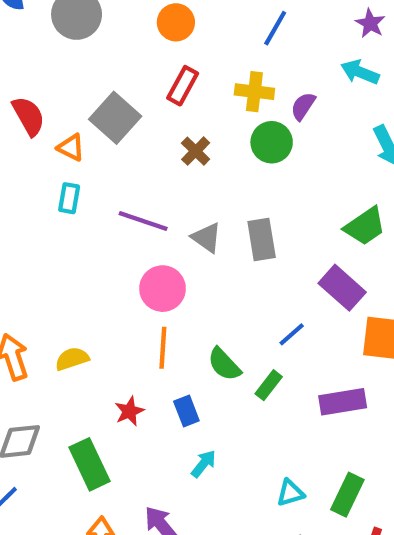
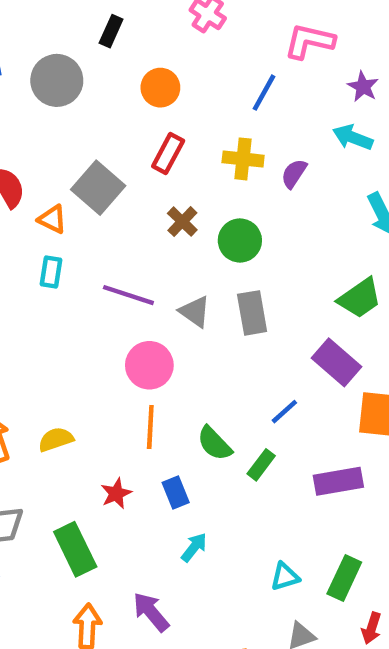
green circle: (272, 142) -> (240, 240), moved

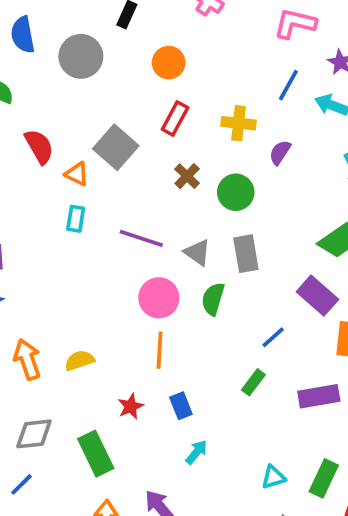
blue line: (264, 93) -> (288, 85), moved
purple semicircle: (294, 174) -> (280, 152), moved
green semicircle: (214, 444) -> (213, 299), moved, turned 60

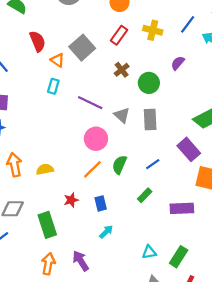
yellow cross: (239, 123) -> (153, 30), moved
green semicircle: (213, 299) -> (119, 165), moved
blue line: (273, 337) -> (153, 164), moved
orange line: (160, 350) -> (92, 169), turned 35

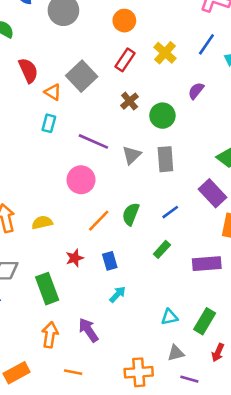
yellow cross: (153, 30) -> (165, 53), turned 30
gray triangle: (122, 115) -> (132, 155), turned 35
pink circle: (96, 139) -> (81, 180), moved

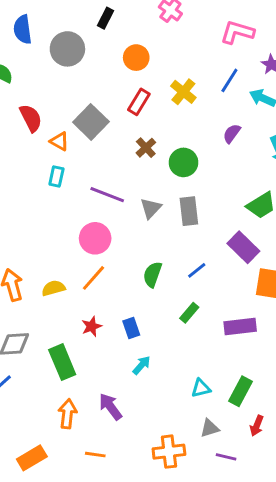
purple semicircle: (196, 91) -> (232, 133), moved
orange line: (99, 221) -> (94, 278), moved

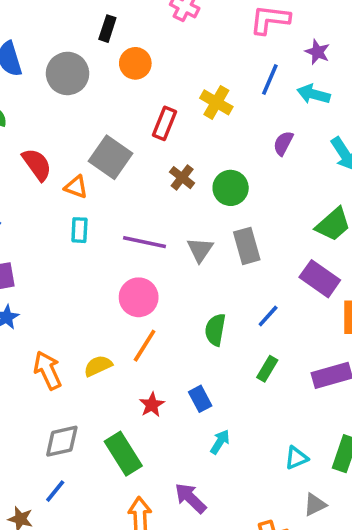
orange circle: (136, 58) -> (135, 63), moved

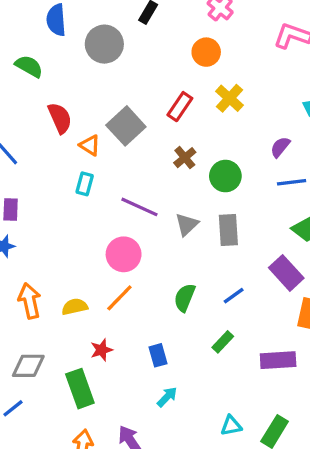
orange circle: (135, 63) -> (206, 52), moved
blue line: (270, 80) -> (292, 182), moved, turned 48
red star: (152, 405) -> (101, 350), moved

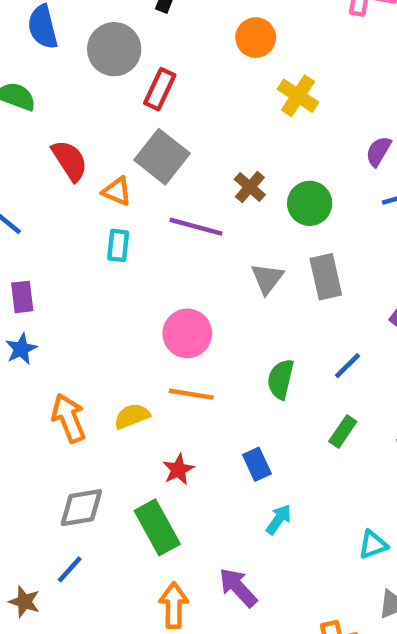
red rectangle: (180, 107) -> (160, 89), moved
purple line: (139, 207) -> (196, 227), moved
orange line: (119, 298) -> (191, 394), turned 64

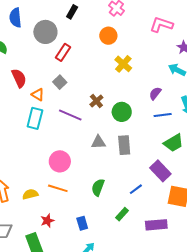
gray square: (162, 157) -> (60, 82), size x0.6
cyan rectangle: (118, 245) -> (35, 118), size x1.5
gray triangle: (267, 278) -> (98, 142), turned 42
blue line: (348, 366) -> (136, 189), moved

